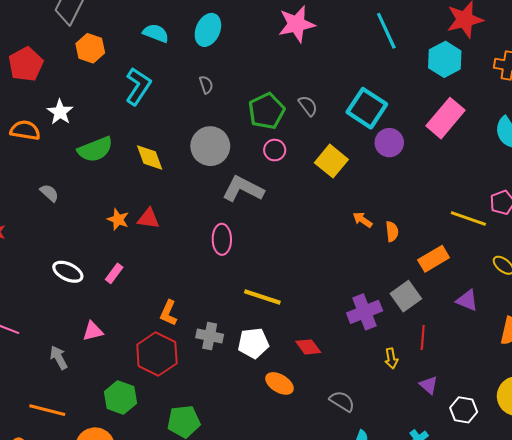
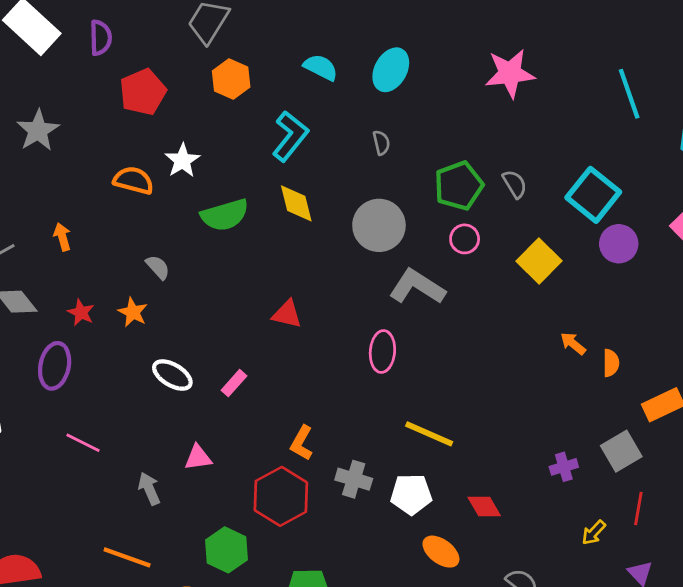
yellow diamond: (150, 158) -> (296, 203), moved
orange star: (118, 219) -> (133, 312), moved
purple cross: (365, 312) -> (564, 467), size x0.6
yellow arrow: (391, 358) -> (594, 533), turned 48

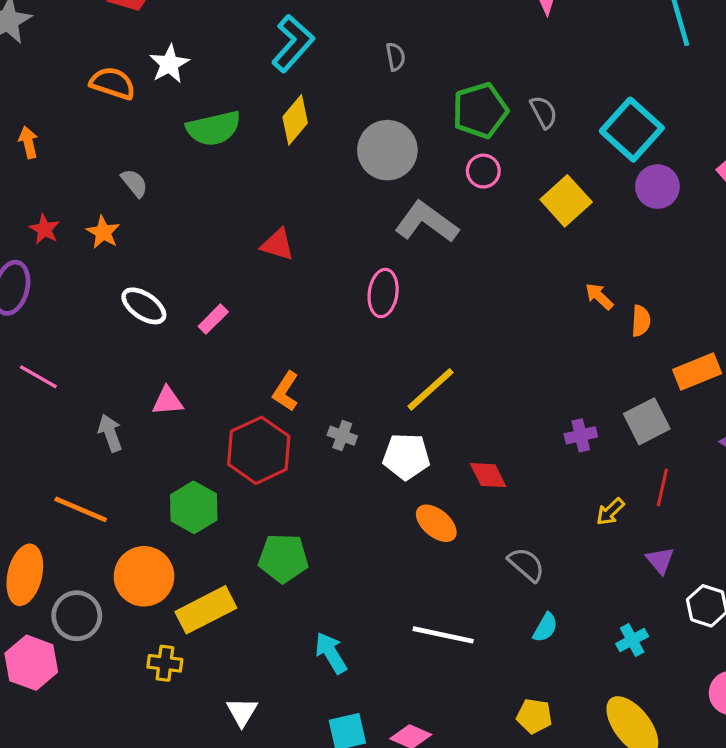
yellow diamond: (296, 203) -> (295, 120), turned 51
yellow line: (429, 434) -> (431, 389), turned -69
gray cross: (354, 479) -> (342, 436), size x0.7

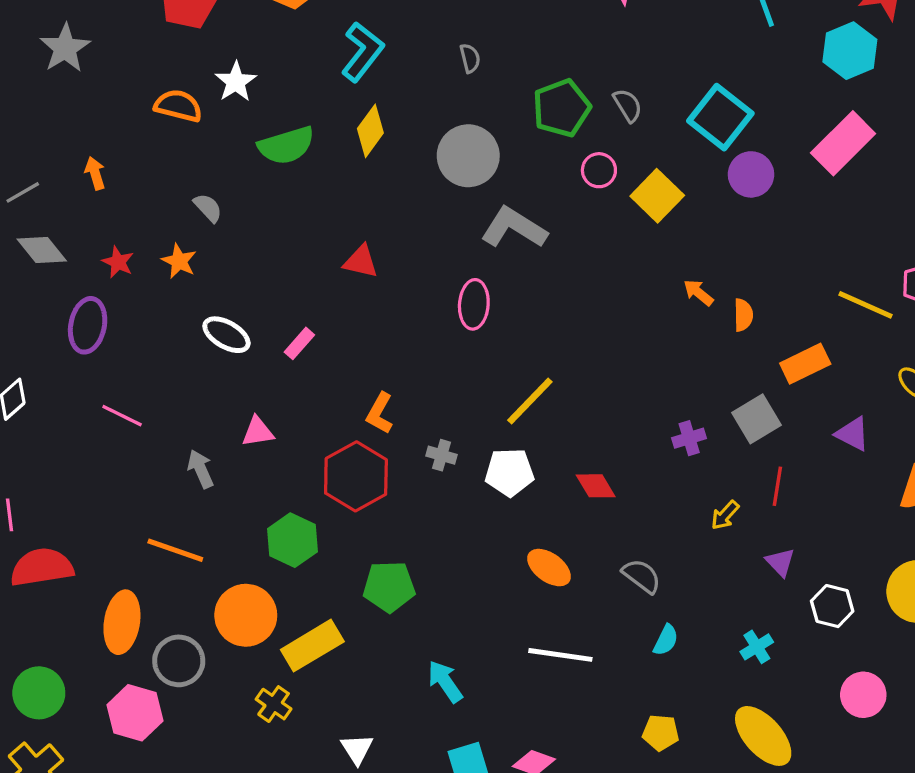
pink circle: (483, 171) -> (599, 170), moved
orange ellipse: (436, 523) -> (549, 568), moved
yellow cross: (165, 663) -> (274, 704), turned 32

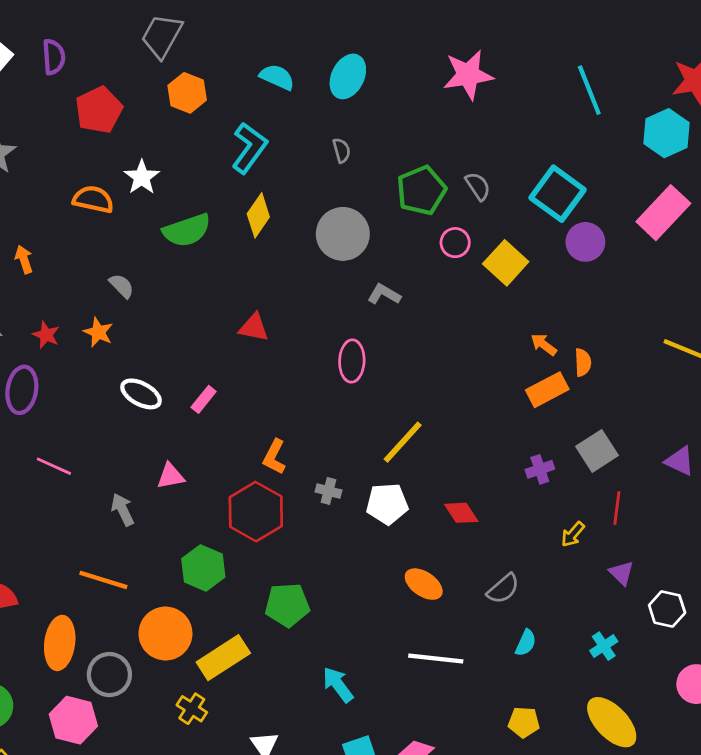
gray L-shape: (514, 228) -> (384, 294), size x0.6
orange rectangle: (805, 364) -> (547, 390), moved
gray semicircle: (642, 576) -> (503, 589), turned 104

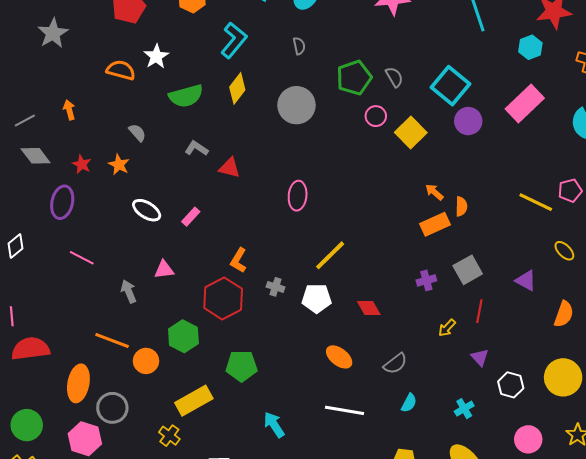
cyan hexagon: (666, 133) -> (530, 47), size x0.7
gray L-shape: (384, 294) -> (197, 148), moved
orange circle: (165, 634) -> (146, 361), moved, size x0.7

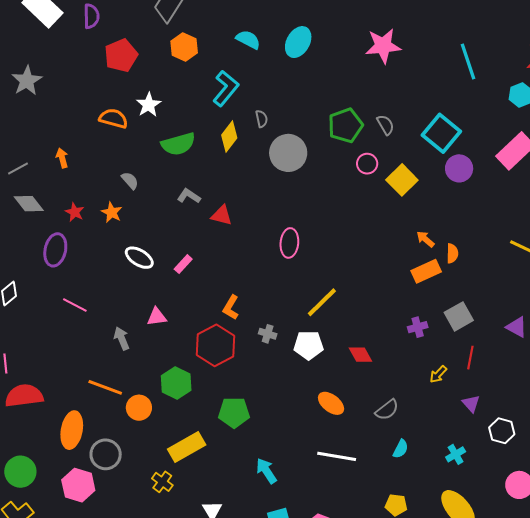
gray star: (53, 33) -> (27, 81), moved
gray semicircle: (299, 46) -> (261, 119), moved

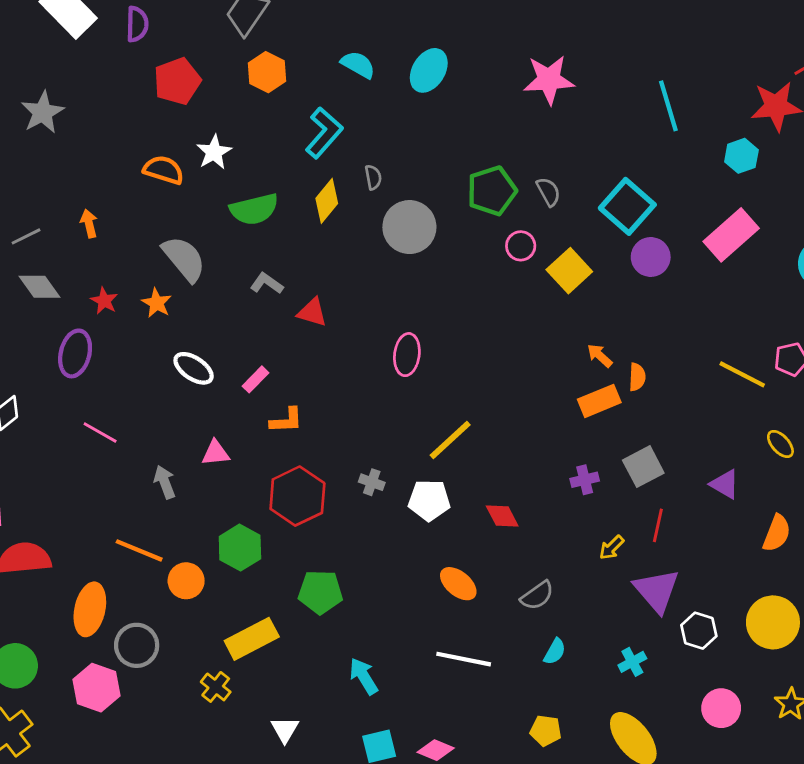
gray semicircle: (130, 181) -> (184, 259), size x1.8
orange L-shape: (231, 307) -> (286, 420), moved, turned -125
purple triangle: (471, 404) -> (657, 591), size x1.8

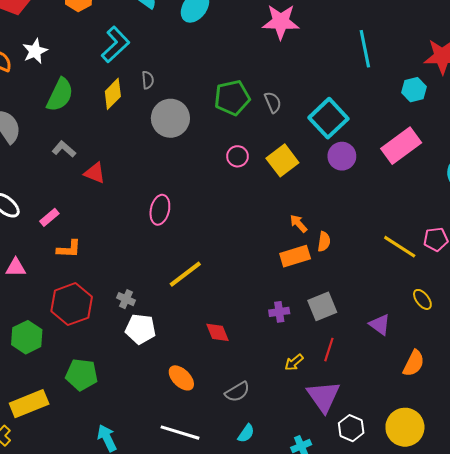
green semicircle: (254, 209) -> (60, 95), turned -56
pink circle: (521, 246) -> (238, 156), moved
white pentagon: (429, 500) -> (141, 329), moved

